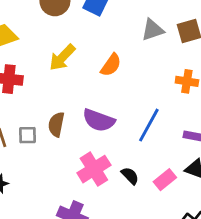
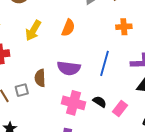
pink cross: (94, 169) -> (73, 103), turned -30
pink rectangle: (165, 180) -> (120, 108), moved

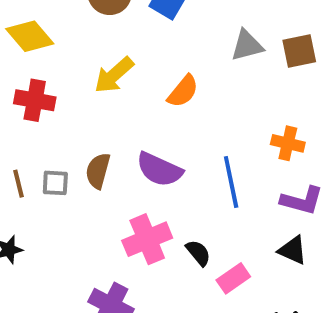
orange cross: (124, 27) -> (288, 143), moved
blue line: (105, 63) -> (231, 182), turned -45
pink cross: (73, 103) -> (147, 239), turned 35

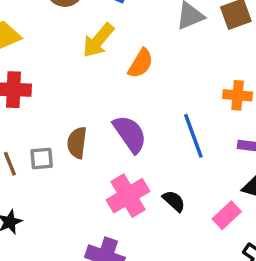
yellow arrow: (114, 75) -> (98, 40), moved
purple semicircle: (159, 170) -> (130, 134), turned -141
pink rectangle: (233, 278) -> (227, 215), moved

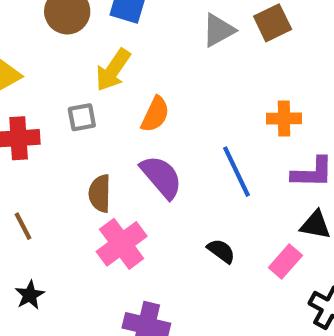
orange semicircle: (141, 63) -> (155, 114), moved
gray square: (42, 158) -> (82, 117), moved
pink cross: (128, 196) -> (122, 244), moved

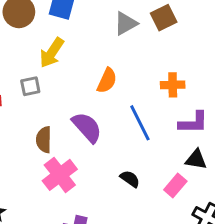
orange semicircle: (155, 114) -> (107, 81), moved

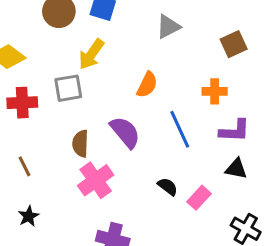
brown square: (164, 18) -> (234, 44), moved
gray square: (30, 86) -> (68, 88), size x1.4
pink rectangle: (175, 186) -> (199, 198), moved

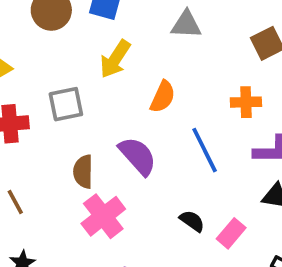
gray triangle: (168, 27) -> (186, 25), turned 32
yellow arrow: (91, 54) -> (115, 59), moved

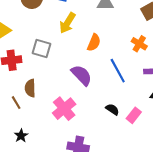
orange cross: (246, 102) -> (139, 44), turned 35
gray square: (66, 104) -> (42, 48), turned 30
brown semicircle: (83, 172) -> (30, 88), moved

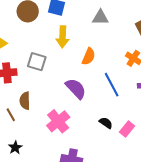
yellow arrow: (67, 23) -> (63, 37), turned -30

